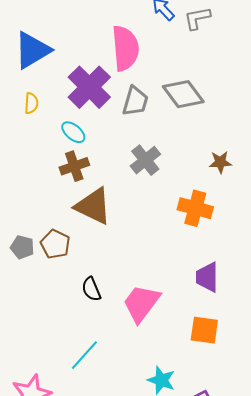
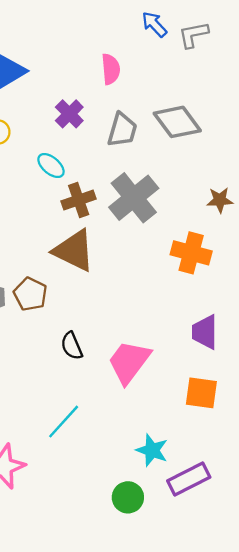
pink semicircle: (125, 48) -> (111, 69), size x0.6
purple cross: (89, 87) -> (69, 114), size x0.6
gray cross: (145, 160) -> (134, 198), size x1.4
brown cross: (74, 166) -> (79, 200), moved

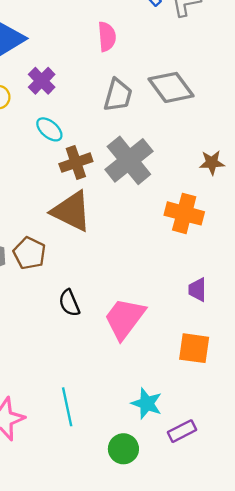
purple cross: (69, 114) -> (42, 81), moved
purple trapezoid: (205, 332) -> (197, 290), size x0.7
cyan line: (64, 422) -> (67, 407), moved, turned -54
purple rectangle: (189, 479) -> (182, 431), size x0.7

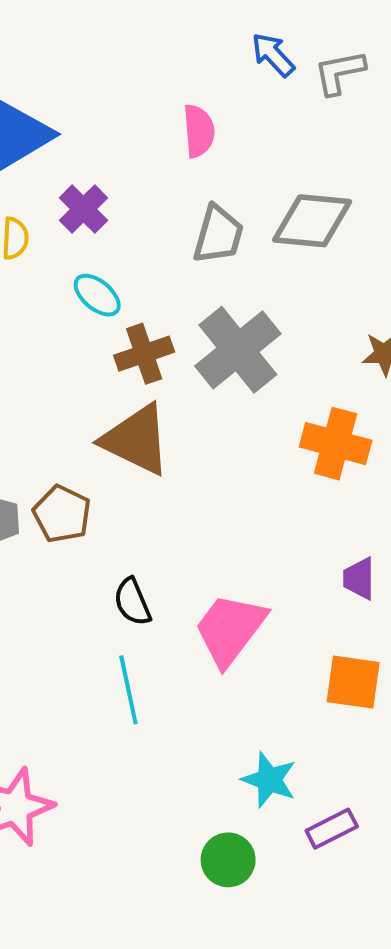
gray diamond: (171, 87) -> (312, 221), turned -48
cyan line: (67, 407) -> (128, 690), moved

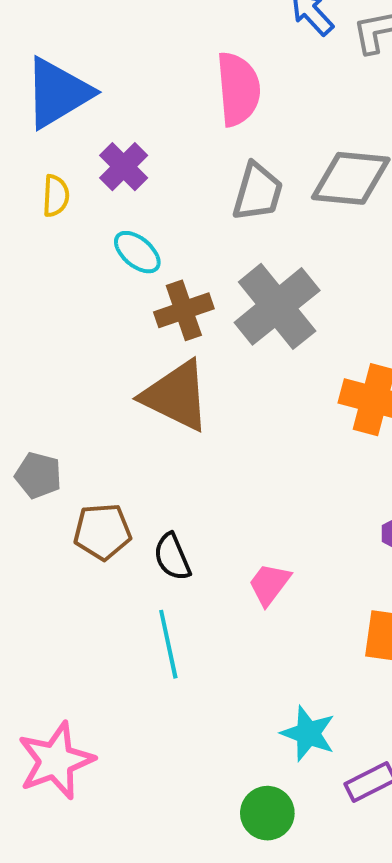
pink semicircle: (199, 131) -> (238, 89), size x1.4
brown pentagon: (62, 514) -> (102, 532), moved, turned -30
pink trapezoid: (230, 629) -> (269, 584), size x0.6

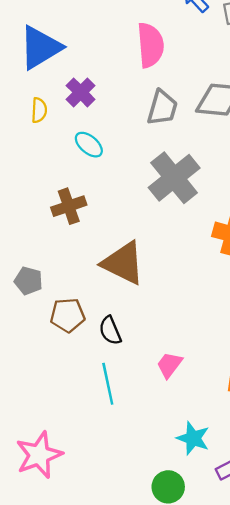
brown cross: (184, 310) -> (69, 206), moved
brown triangle: (176, 396) -> (123, 263), moved
pink trapezoid: (269, 584) -> (169, 365), moved

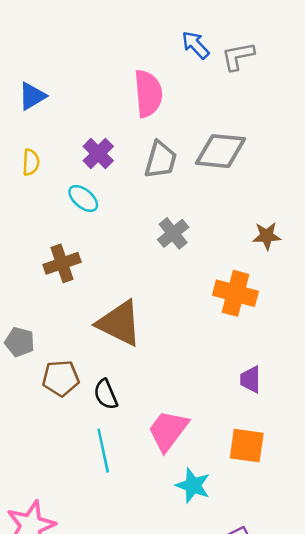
blue triangle: (40, 47) -> (32, 96), size x0.6
purple cross: (81, 92) -> (98, 154), moved
gray cross: (174, 178) -> (173, 233), size x0.6
pink trapezoid: (169, 365) -> (168, 431), size x1.5
cyan star: (193, 438) -> (193, 485), moved

